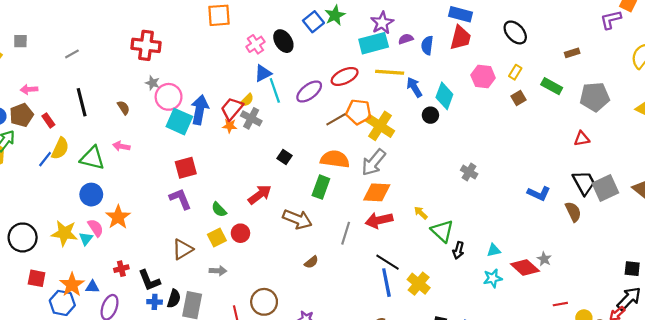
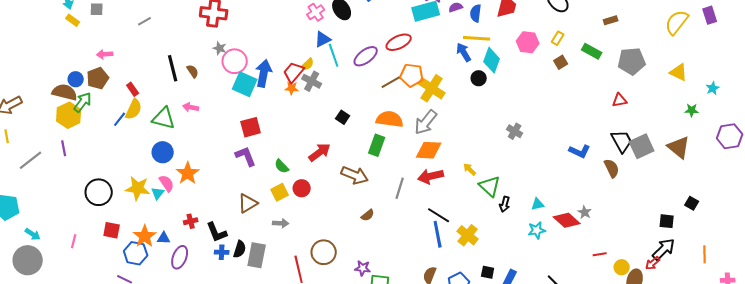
yellow line: (390, 72) -> (477, 38), moved
black line: (82, 102) -> (173, 68), moved
red rectangle: (48, 120) -> (133, 89), moved

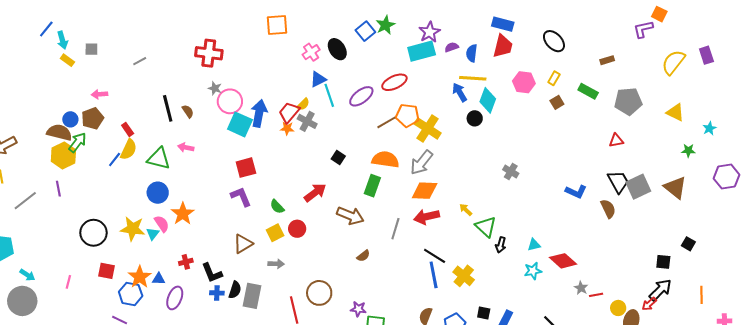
gray star: (585, 212) -> (581, 288), moved

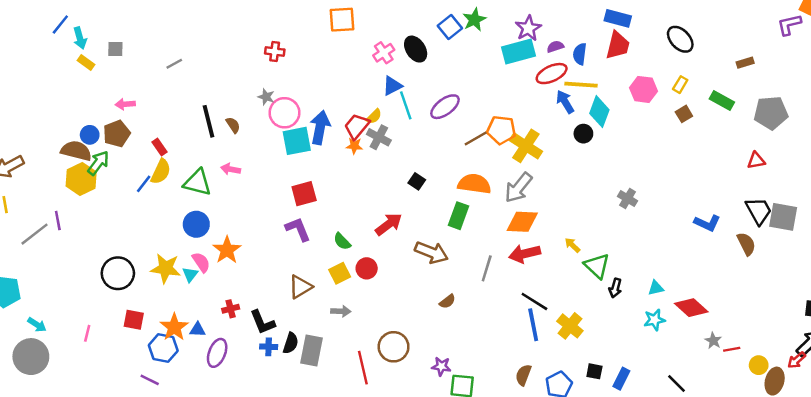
red cross: (209, 53) -> (275, 52), moved, size x0.6
red ellipse: (394, 82) -> (552, 74), moved
cyan square: (240, 124) -> (297, 141), turned -35
gray square: (638, 187) -> (783, 217), turned 35
purple line: (58, 189) -> (58, 221), moved

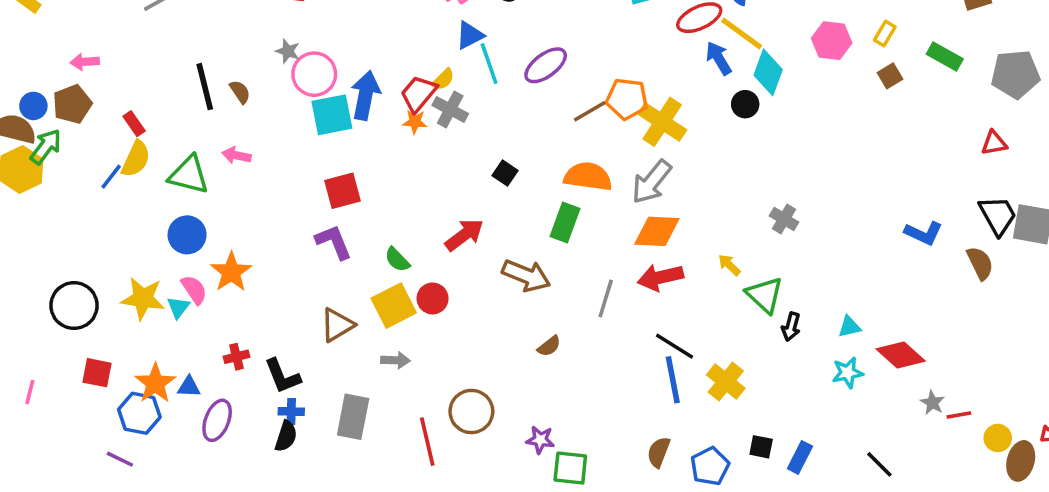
yellow line: (581, 85) -> (742, 34), turned 32
gray cross: (628, 199) -> (784, 219), moved
yellow square: (340, 273) -> (394, 306), size x1.4
black semicircle: (291, 343) -> (286, 436), moved

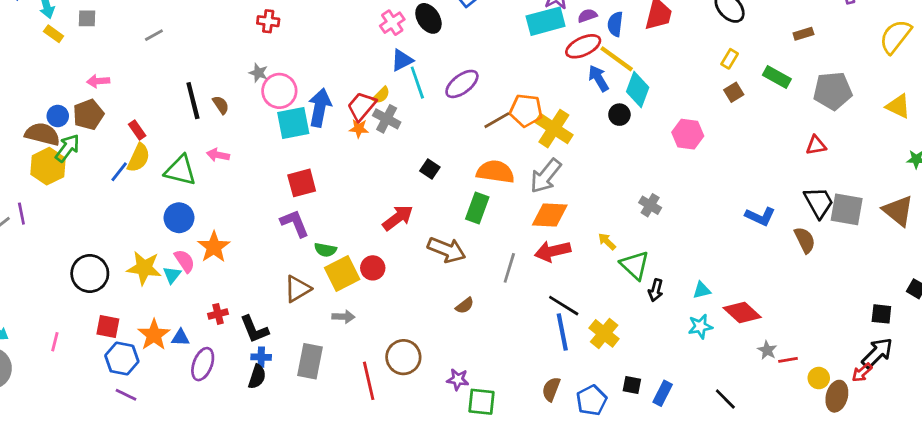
pink hexagon: (832, 41) -> (688, 134), moved
green semicircle: (397, 260) -> (325, 250), moved, turned -35
blue hexagon: (139, 413) -> (122, 359), moved

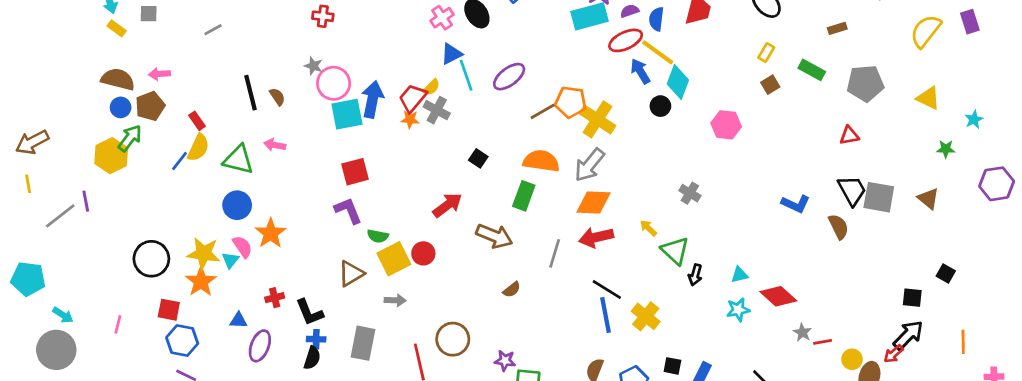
brown semicircle: (42, 134) -> (118, 79), moved
brown triangle: (898, 211) -> (928, 198), size x0.7
orange star: (154, 335) -> (201, 282), moved

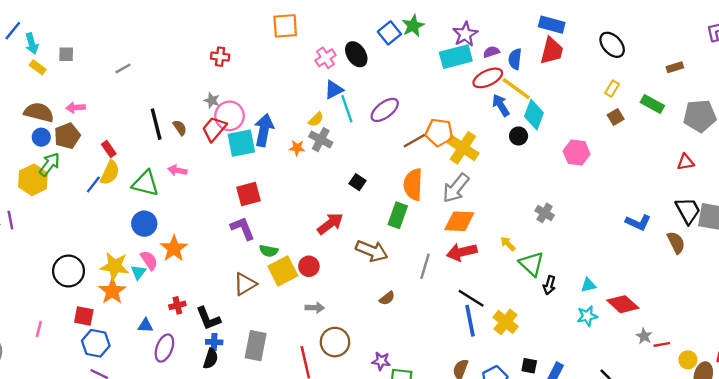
red trapezoid: (413, 98) -> (214, 129), moved
orange semicircle: (541, 161) -> (413, 185), turned -96
gray arrow: (395, 300) -> (315, 308), moved

